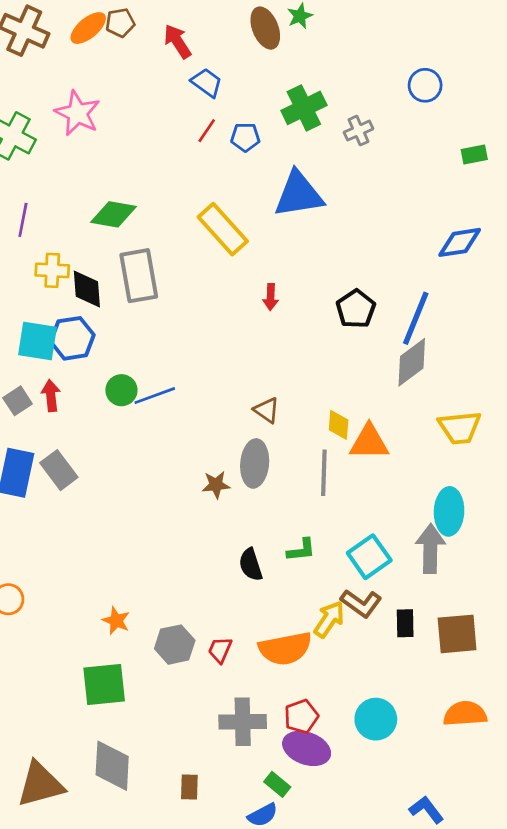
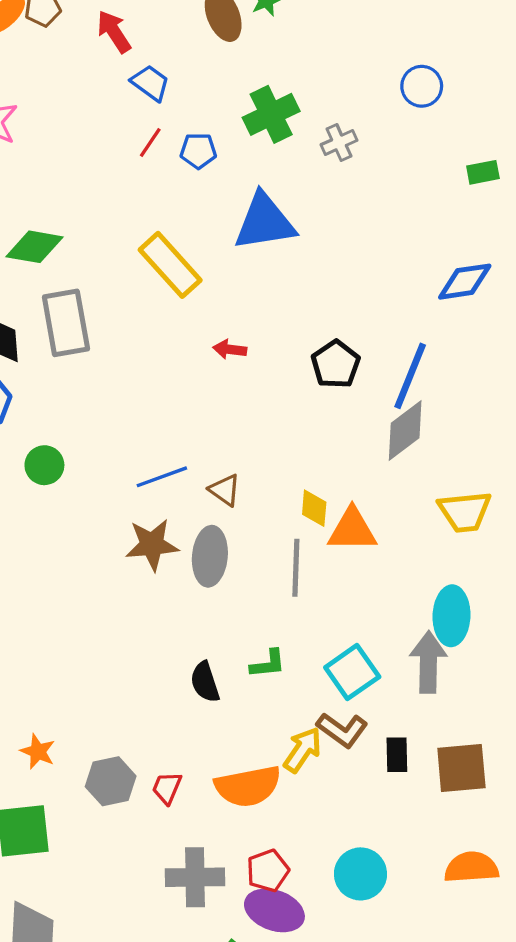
red arrow: (271, 297) -> (230, 349), turned 95
blue line: (155, 396) -> (162, 477), moved
brown star: (216, 485) -> (152, 545), moved, size x1.5

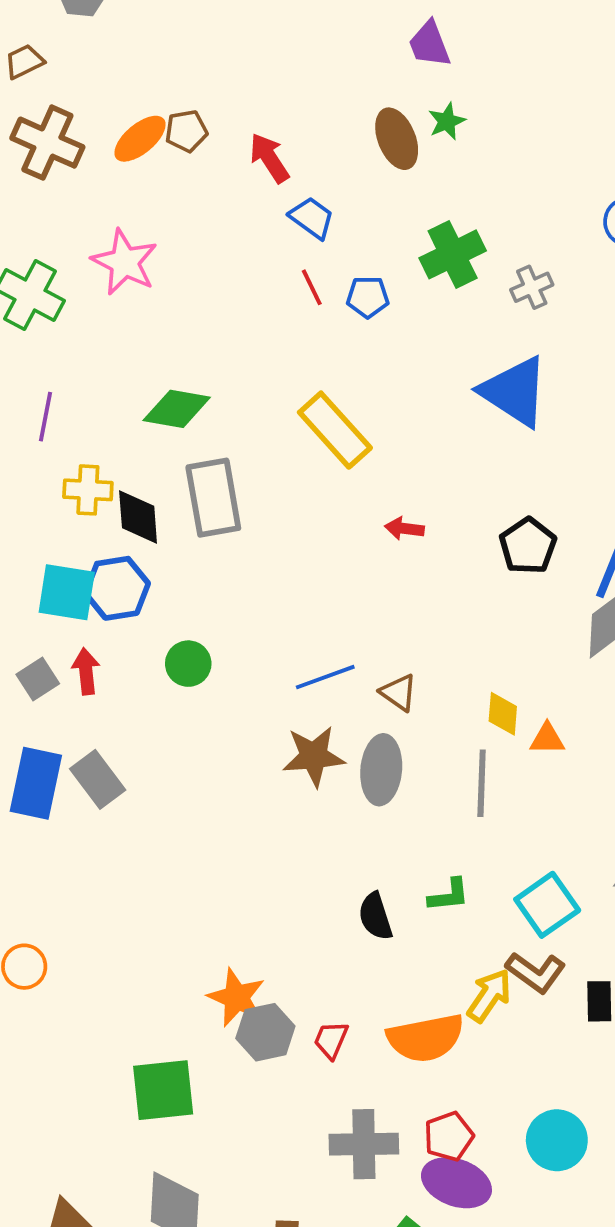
red line: (150, 143) -> (312, 287), turned -60
blue triangle: (265, 222) -> (514, 391), moved, turned 42
orange triangle: (352, 530) -> (547, 739), size x0.6
orange star: (38, 751) -> (236, 997), moved, size x1.4

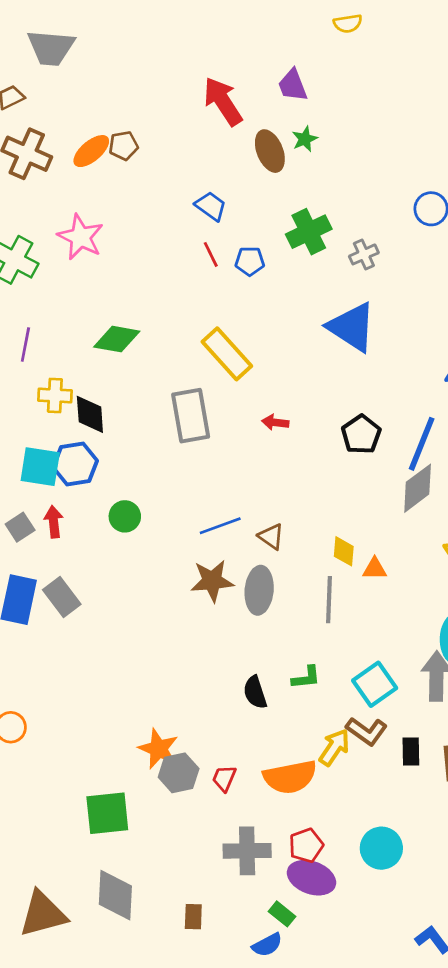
red arrow: (269, 158) -> (223, 101), moved, size x1.4
gray rectangle: (213, 498) -> (191, 416), moved

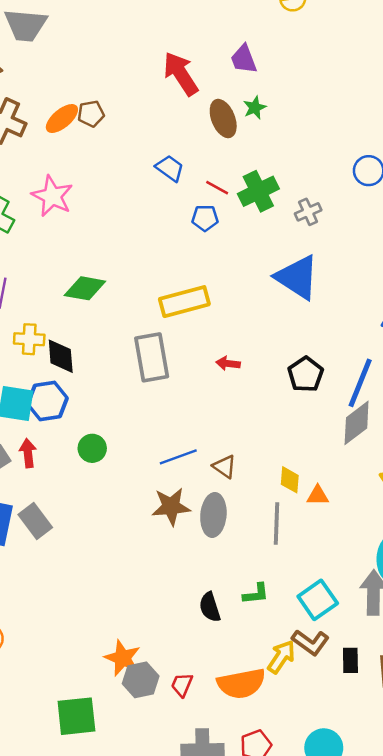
red line: (211, 254) -> (217, 188), moved, turned -35
yellow rectangle: (227, 354) -> (184, 302), turned -63

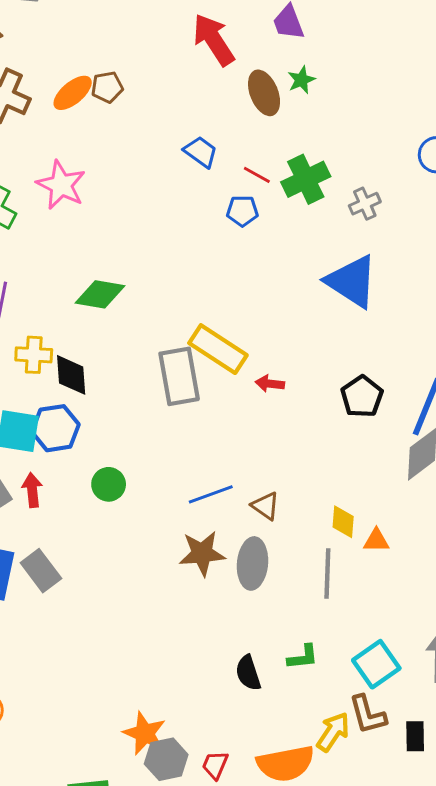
yellow rectangle: (184, 302) -> (218, 349), moved, turned 48
brown L-shape: (310, 642) -> (368, 715), turned 39

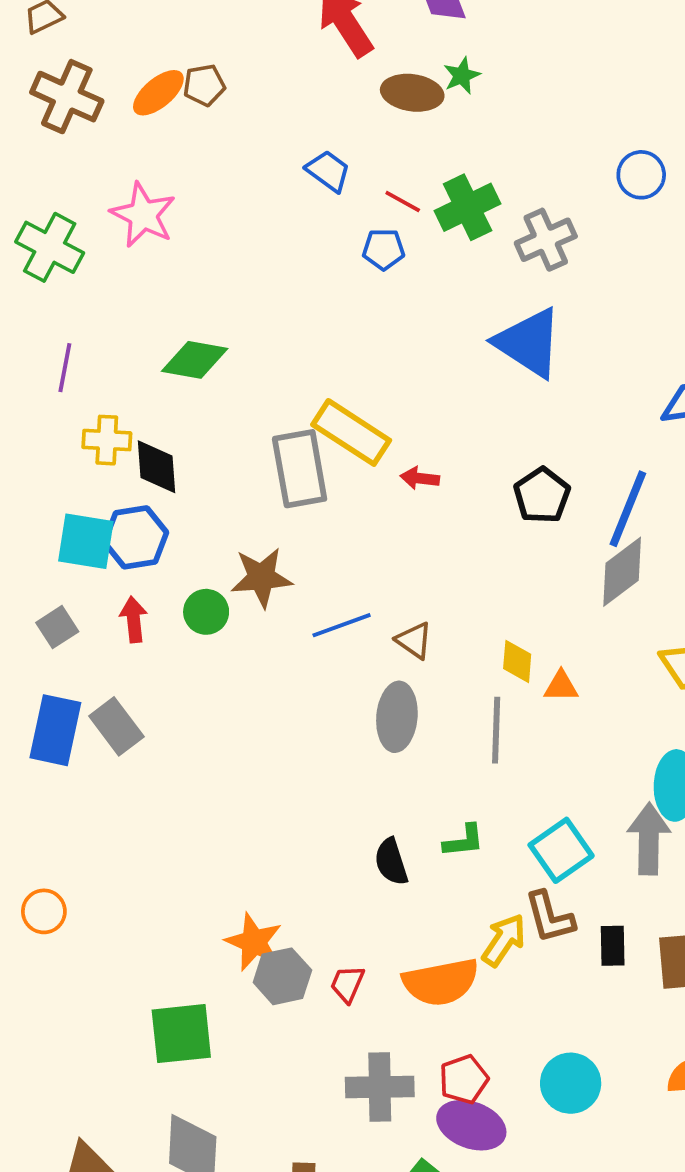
brown ellipse: (264, 93) -> (412, 93), turned -60
gray cross: (365, 204) -> (546, 240), size x1.4
red arrow: (32, 490) -> (134, 619), moved
brown star: (202, 553) -> (261, 577), moved

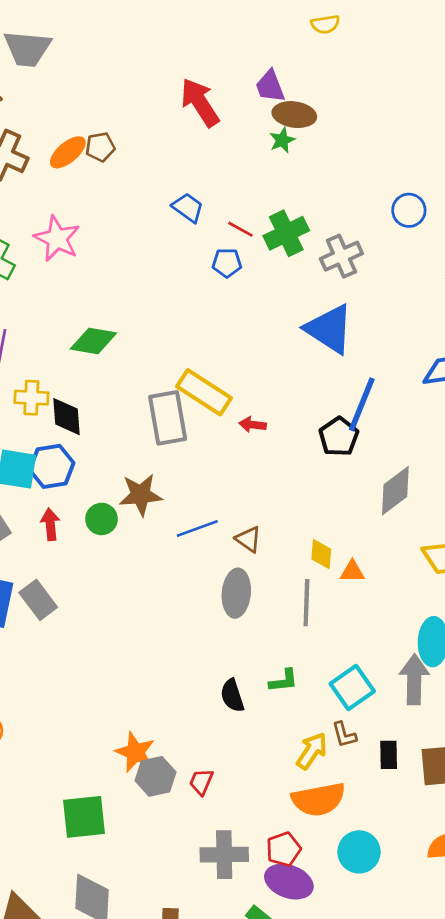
brown ellipse: (412, 93) -> (294, 115), moved
blue line: (628, 509) -> (362, 404), moved
brown L-shape: (550, 917) -> (344, 735), size x0.7
orange semicircle: (441, 982) -> (319, 799), moved

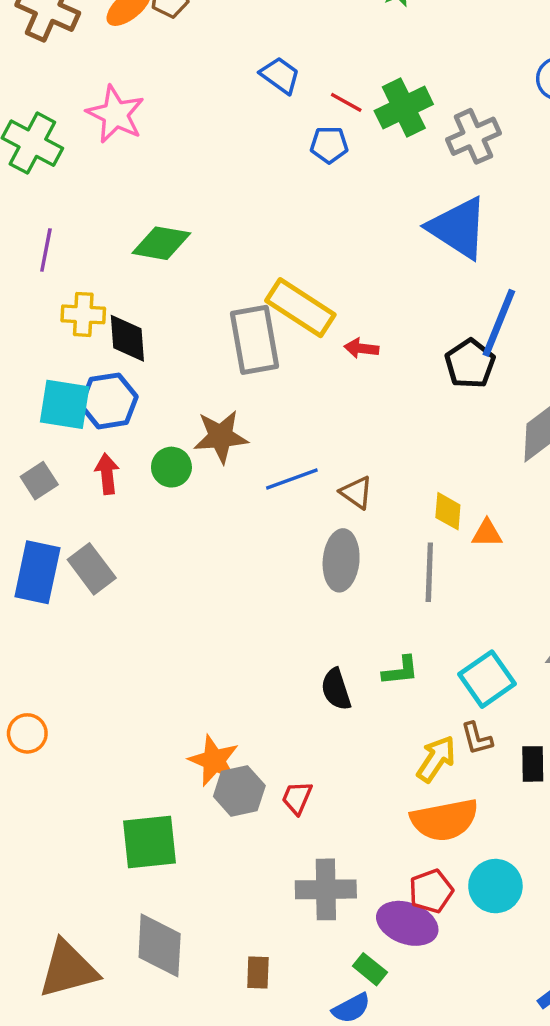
red pentagon: (284, 849) -> (431, 891), moved

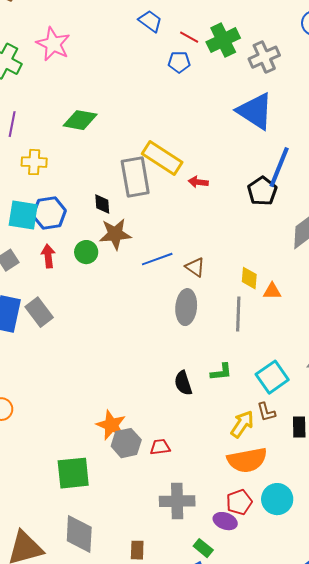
black diamond: (127, 338) -> (102, 204), moved, size x0.7
red trapezoid: (297, 798) -> (160, 447), turned 60
purple ellipse: (407, 923) -> (225, 521), size x0.7

